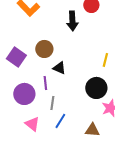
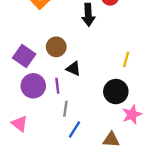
purple circle: (24, 94) -> (33, 86), moved
pink triangle: (32, 124) -> (19, 124), moved

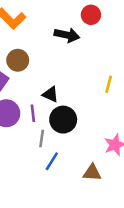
black arrow: (88, 15) -> (67, 35), turned -75
brown circle: (56, 47) -> (18, 60), moved
black circle: (116, 92) -> (63, 120), moved

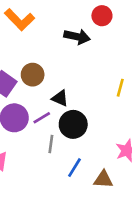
brown circle: (18, 60) -> (33, 75), moved
purple line: (33, 113) -> (42, 118), turned 66
blue line: (52, 161) -> (74, 168), moved

